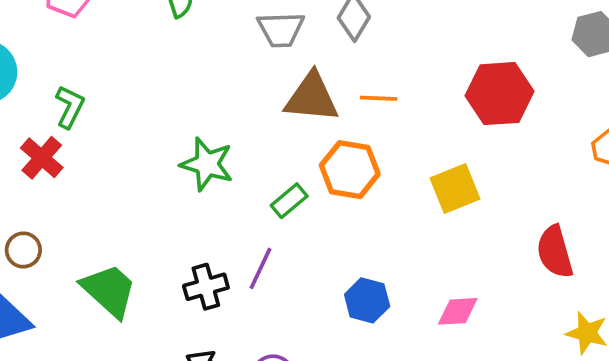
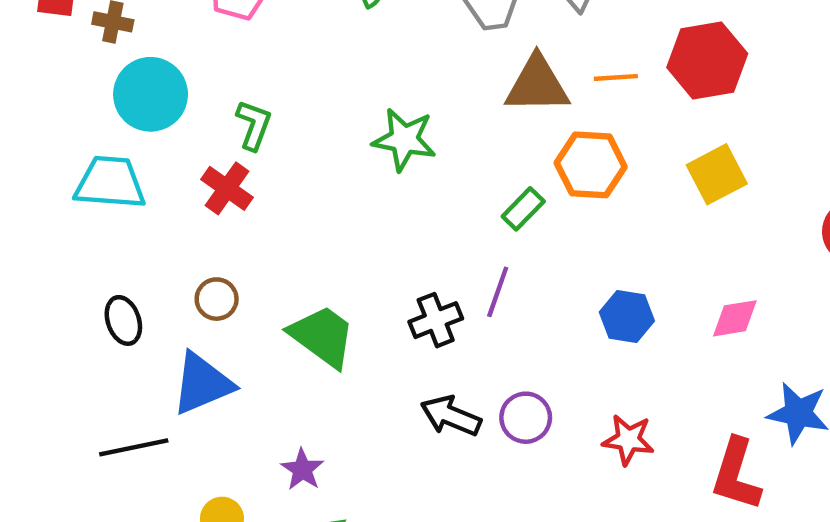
red hexagon: (500, 94) -> (707, 61), moved
green star: (207, 164) -> (404, 140), moved

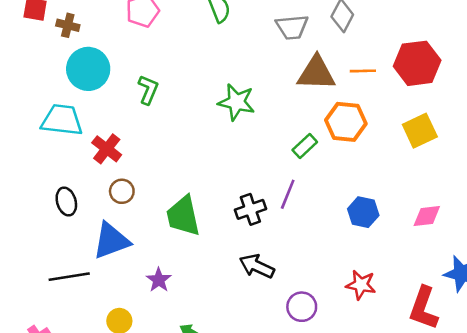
red cross: (227, 188) -> (107, 149), moved
green trapezoid: (322, 336) -> (183, 216), turned -141
purple circle: (526, 418) -> (302, 307), moved
purple star: (302, 469) -> (159, 280), moved

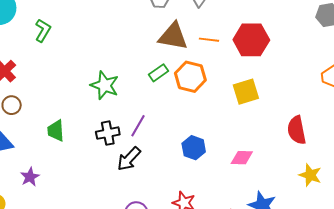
green star: (237, 102) -> (105, 85), moved
green rectangle: (305, 146) -> (159, 73), moved
green trapezoid: (183, 216) -> (56, 131), size x0.7
black arrow: (257, 266) -> (129, 159), moved, turned -80

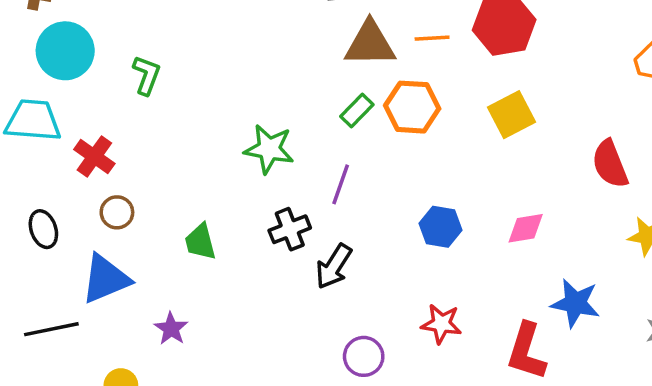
purple line: (138, 126) -> (341, 184), moved

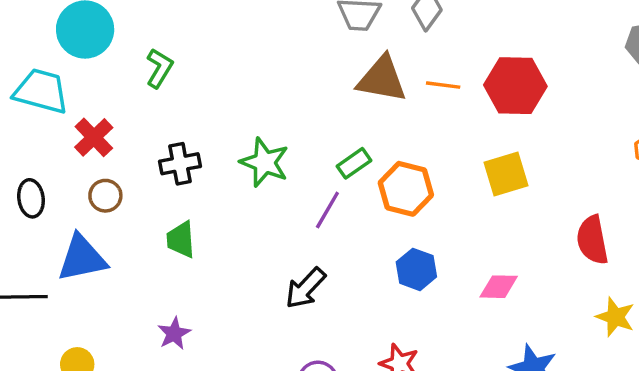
orange hexagon: (412, 107) -> (406, 189), moved
green rectangle: (357, 111) -> (354, 163), moved
black cross: (290, 229) -> (180, 164), moved
purple star: (171, 329) -> (174, 333), moved

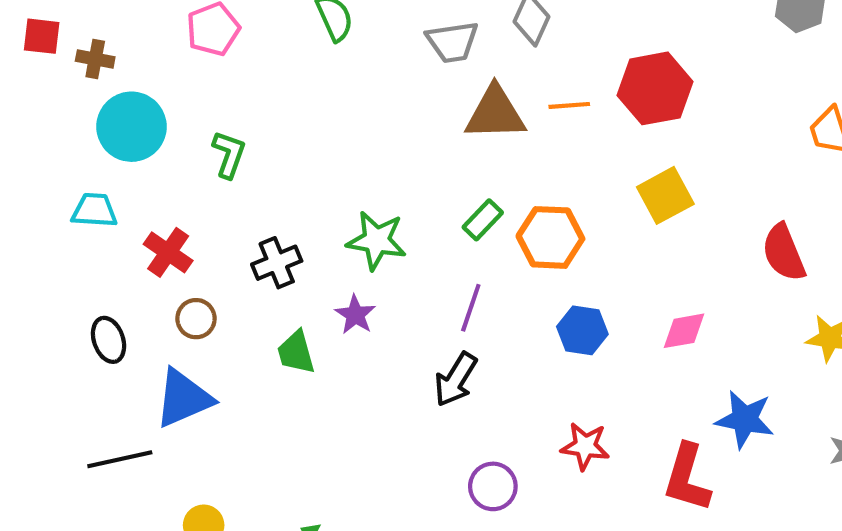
cyan trapezoid: (41, 91) -> (94, 210), size x0.7
purple line: (327, 210) -> (471, 308), moved
purple star: (174, 333) -> (355, 315), moved

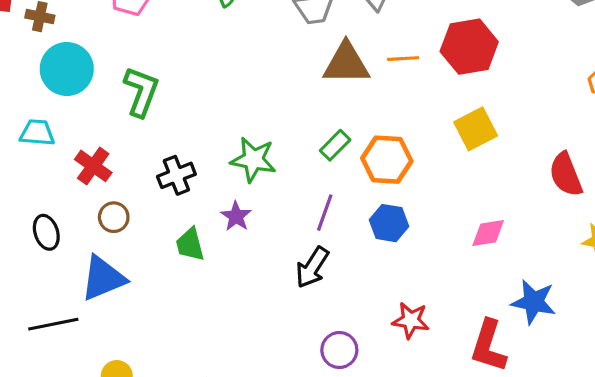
green L-shape: (229, 154) -> (141, 92), size x1.4
blue hexagon: (582, 330) -> (389, 223), moved

